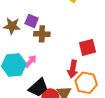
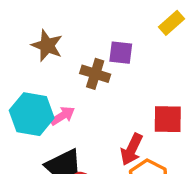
purple square: (32, 21) -> (121, 53), moved, turned -32

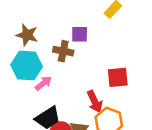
cyan hexagon: (32, 114) -> (27, 66), moved
red arrow: (132, 149) -> (95, 102), turned -45

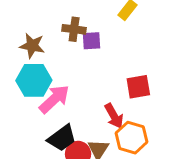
brown cross: (63, 51) -> (74, 29), moved
pink arrow: (43, 83) -> (54, 99), size x1.6

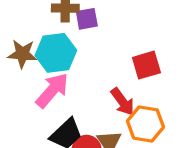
brown star: (32, 46) -> (22, 54), moved
cyan hexagon: (34, 80) -> (56, 53), moved

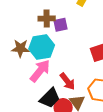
red arrow: (122, 102) -> (67, 81), moved

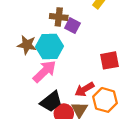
purple square: (60, 25) -> (72, 26), turned 32
red arrow: (67, 81) -> (84, 89), moved, turned 90

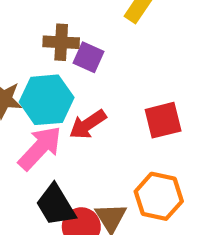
red arrow: (84, 89) -> (88, 124), moved
black trapezoid: (51, 102) -> (56, 205), turned 100

